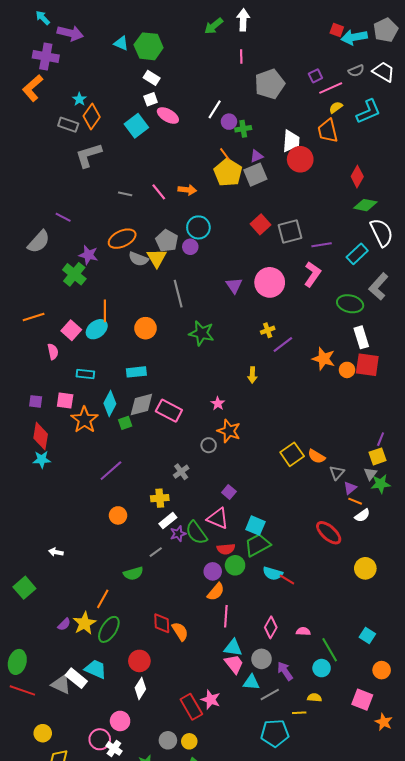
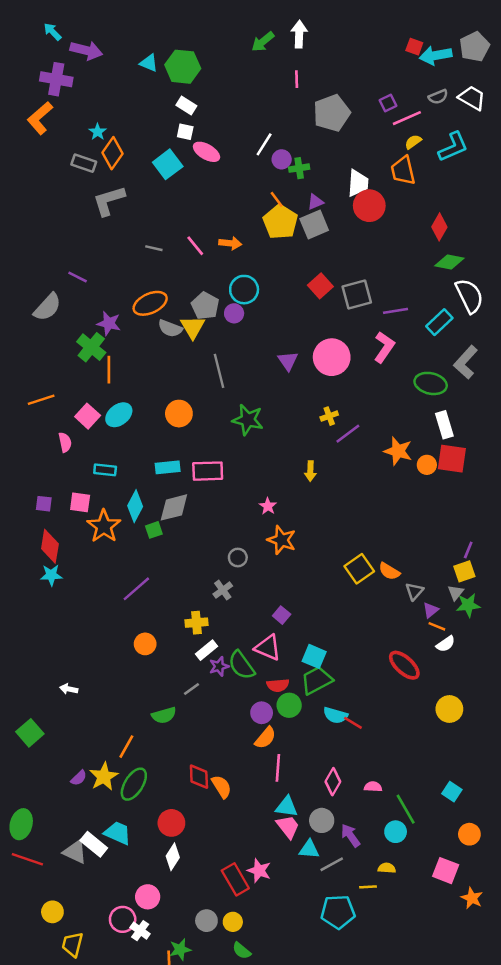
white square: (151, 99) -> (185, 132), turned 32
orange line: (105, 311) -> (109, 370), moved
pink rectangle: (169, 411) -> (208, 471), moved, turned -30
gray circle: (209, 445) -> (238, 558), moved

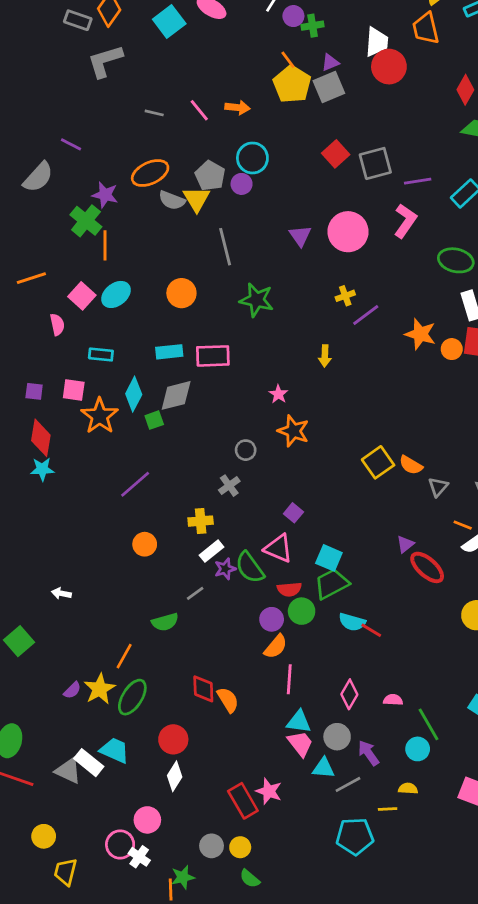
purple triangle: (431, 610) -> (405, 544), moved

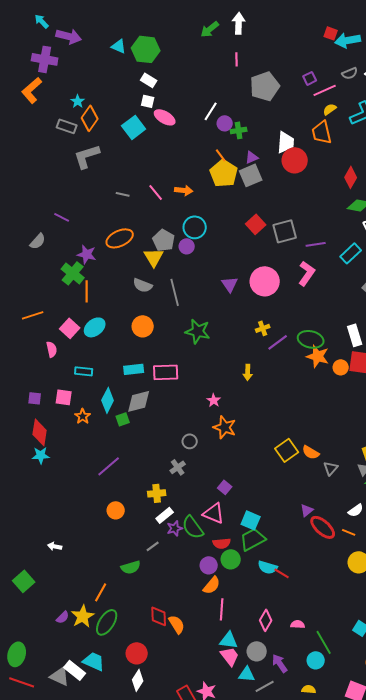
gray semicircle: (38, 177) -> (38, 241), size x0.7
gray semicircle: (172, 200) -> (143, 285), moved
green ellipse: (456, 260) -> (311, 339), moved
orange star: (100, 416) -> (83, 416), size x0.6
orange line: (463, 525) -> (349, 532), moved

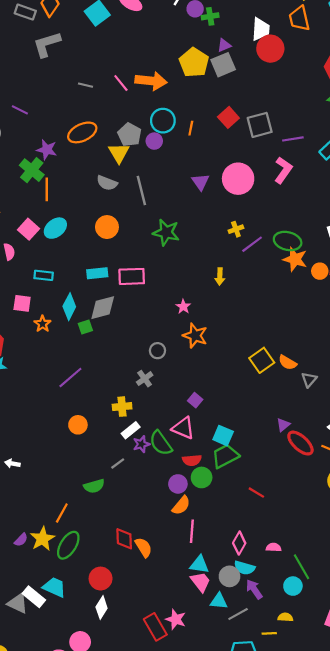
orange line: (221, 155) -> (191, 128), moved, turned 48
orange arrow: (184, 190) -> (151, 81), size x1.6
cyan semicircle: (268, 567) -> (245, 568), moved

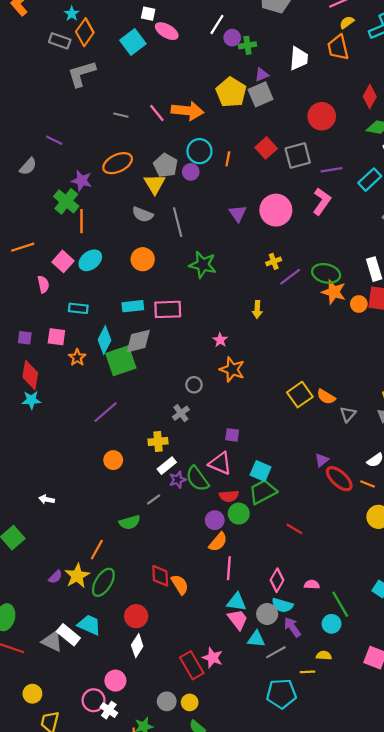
red circle: (270, 49) -> (322, 116), moved
green square: (85, 327) -> (121, 361), size x2.0
purple square: (195, 400) -> (232, 435), turned -32

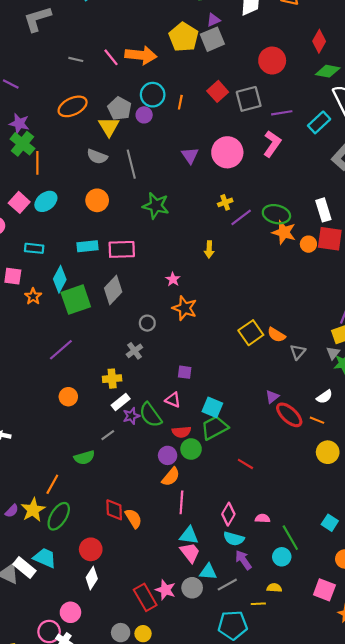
purple star: (82, 181) -> (19, 123), moved
gray diamond: (138, 341) -> (113, 290), moved, turned -32
pink triangle: (220, 463) -> (173, 400), size x0.7
gray circle: (267, 614) -> (192, 588), moved

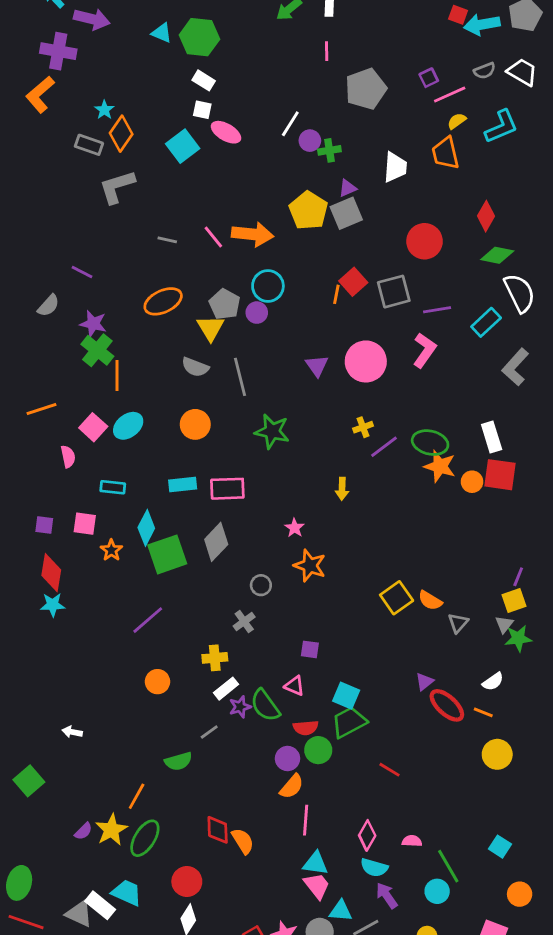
orange line: (180, 102) -> (336, 294), moved

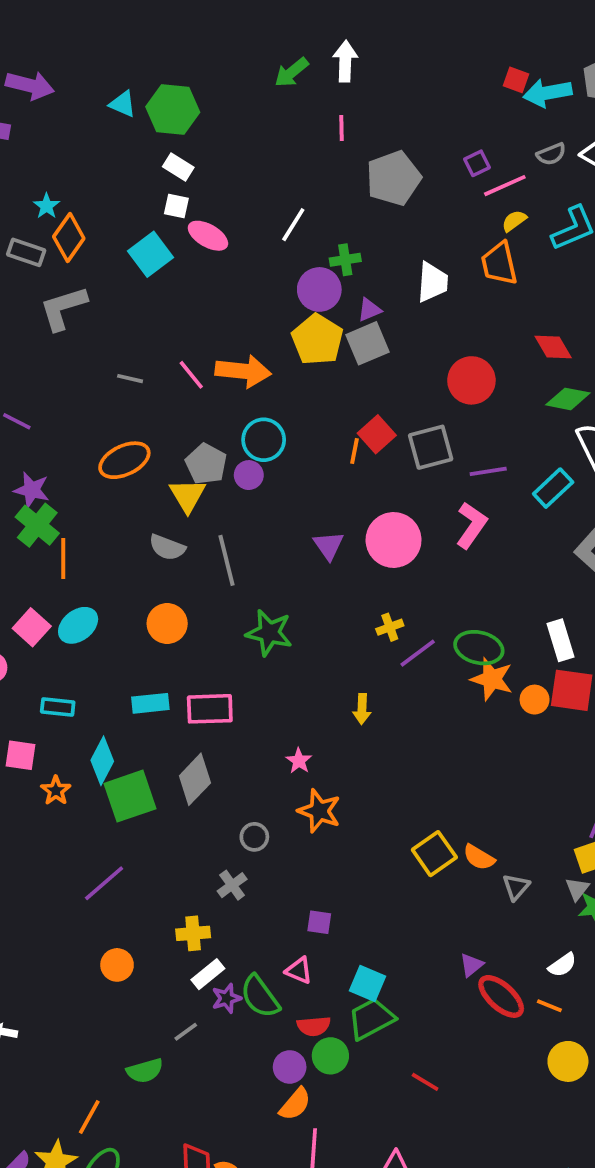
purple circle: (310, 141) -> (319, 289), moved, size x1.5
red diamond: (486, 216) -> (553, 347), turned -60

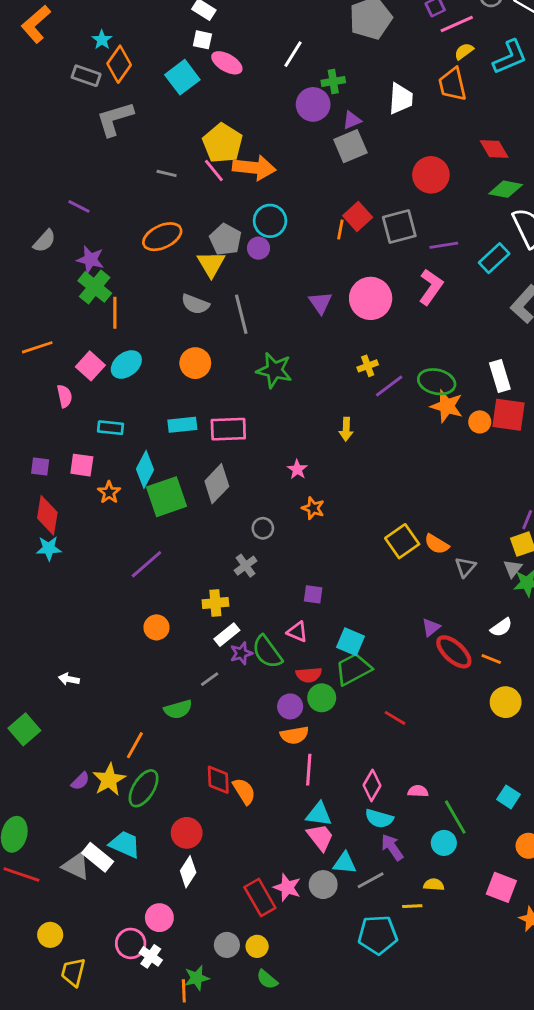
yellow pentagon: (317, 340) -> (223, 143), moved
orange star: (319, 811) -> (313, 508), size x0.7
orange semicircle: (295, 1104) -> (294, 735), turned 40

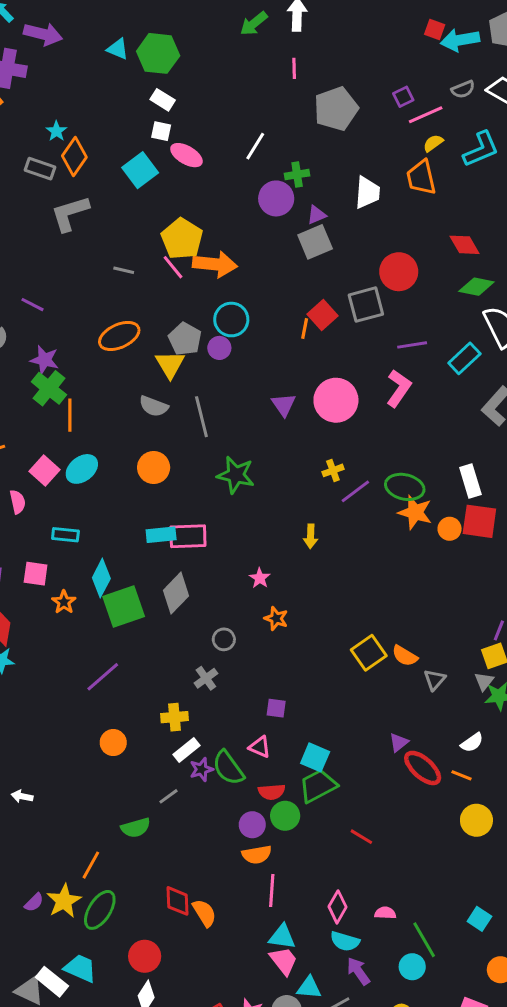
gray square: (399, 227) -> (366, 305), moved
cyan rectangle: (182, 425) -> (161, 535), moved

